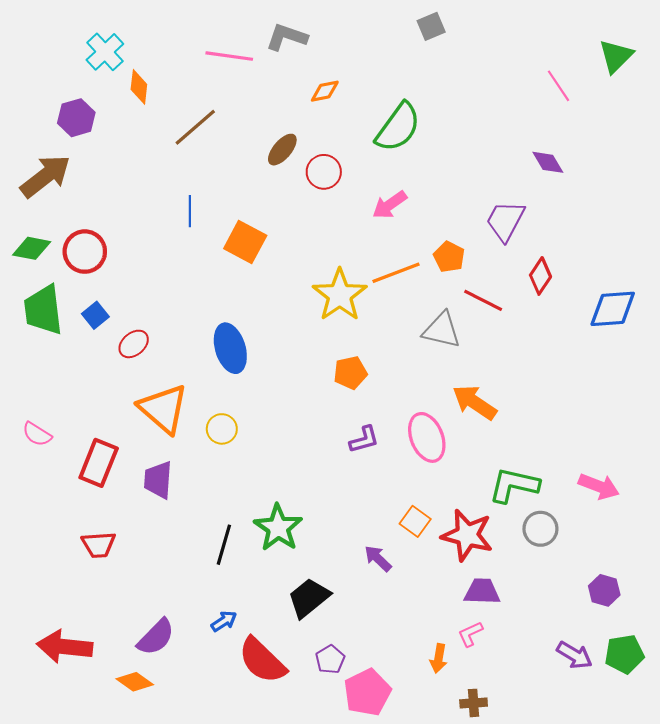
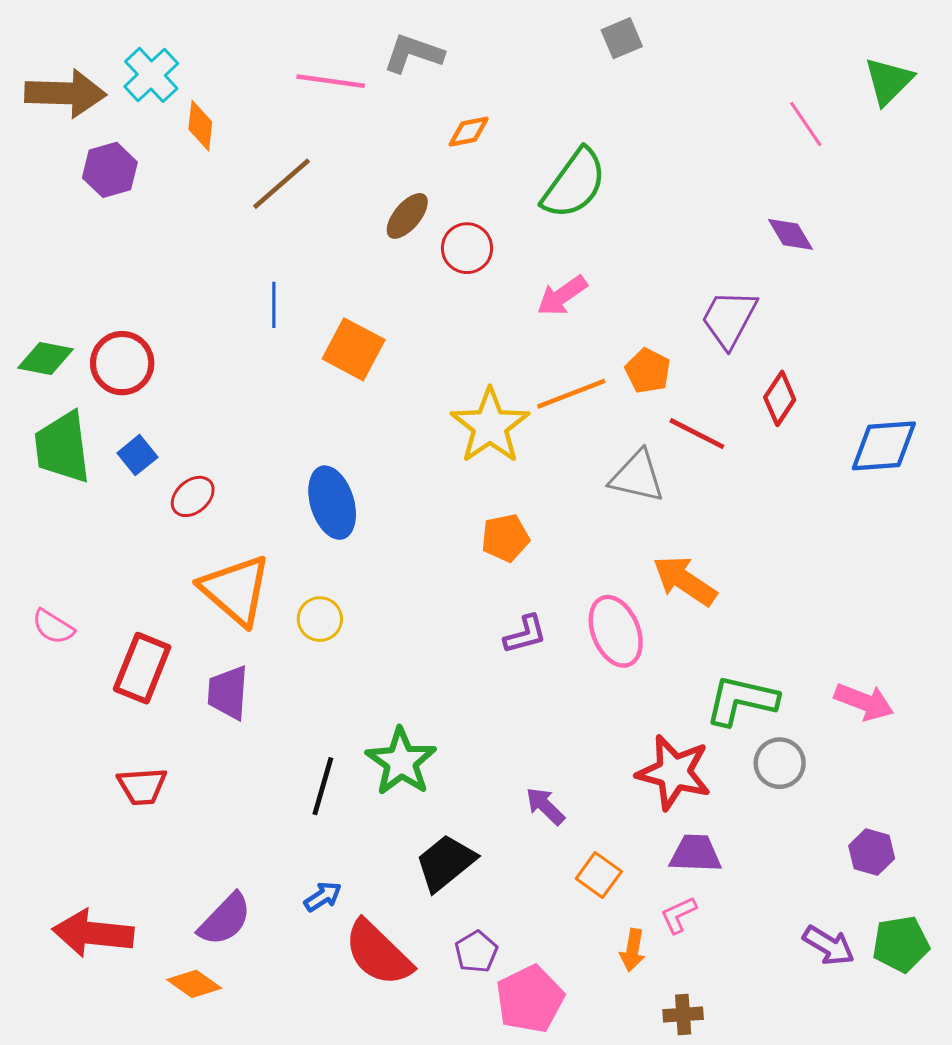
brown arrow: (45, 176) -> (65, 93), moved, turned 40
orange square: (415, 521) -> (599, 875), moved

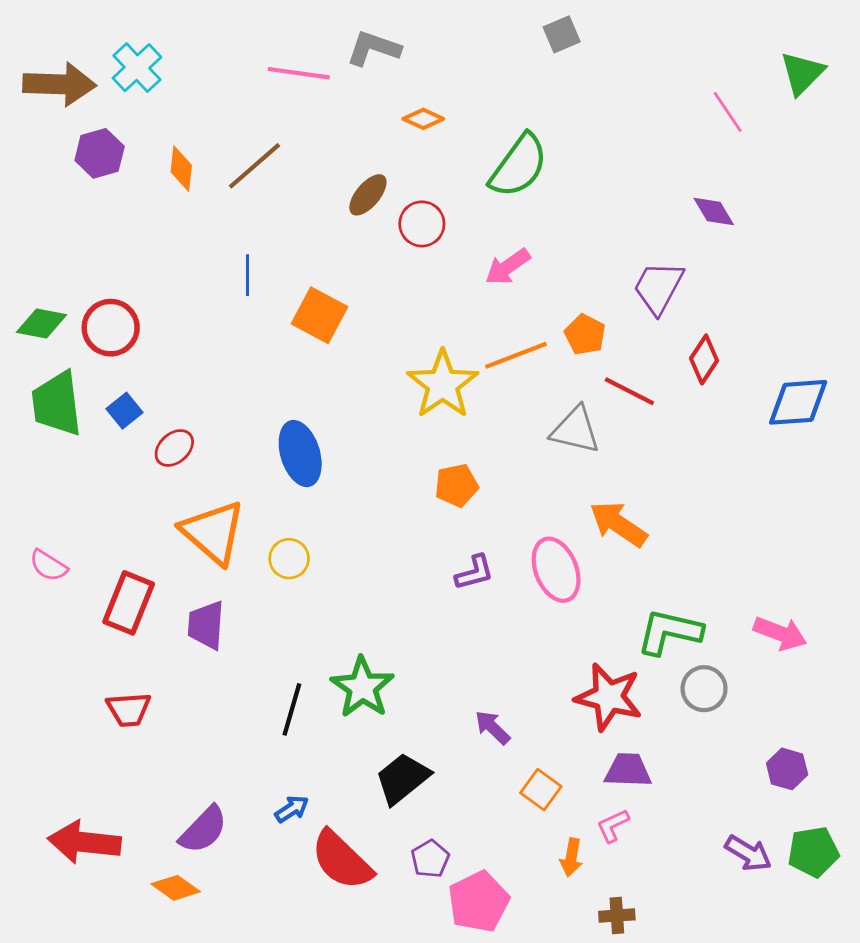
orange diamond: (200, 126) -> (181, 169), moved
orange diamond: (469, 132) -> (423, 119), turned 36

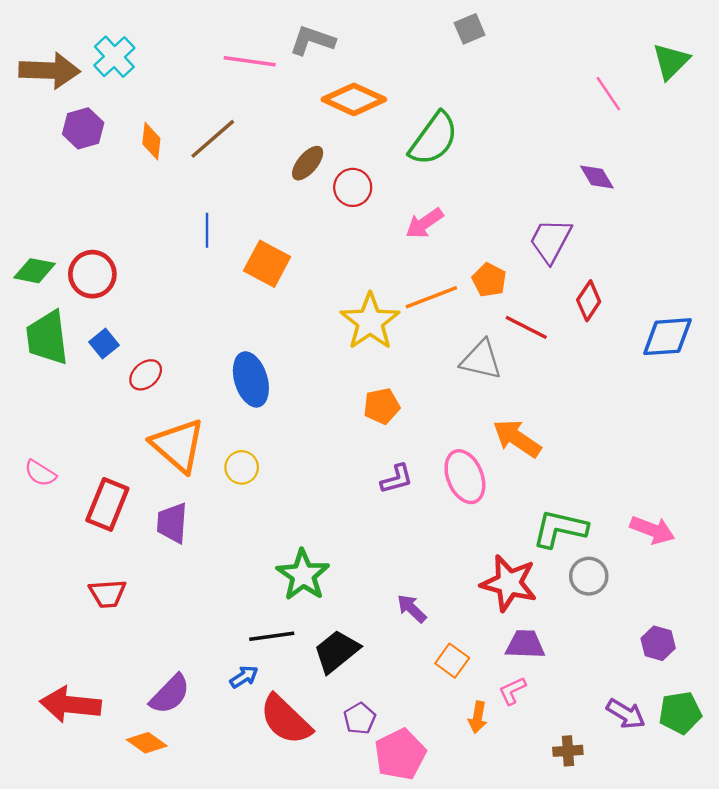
orange diamond: (423, 119) -> (354, 99), size x1.8
black line: (292, 709) -> (272, 636), moved, turned 66
brown cross: (617, 916) -> (568, 751), moved

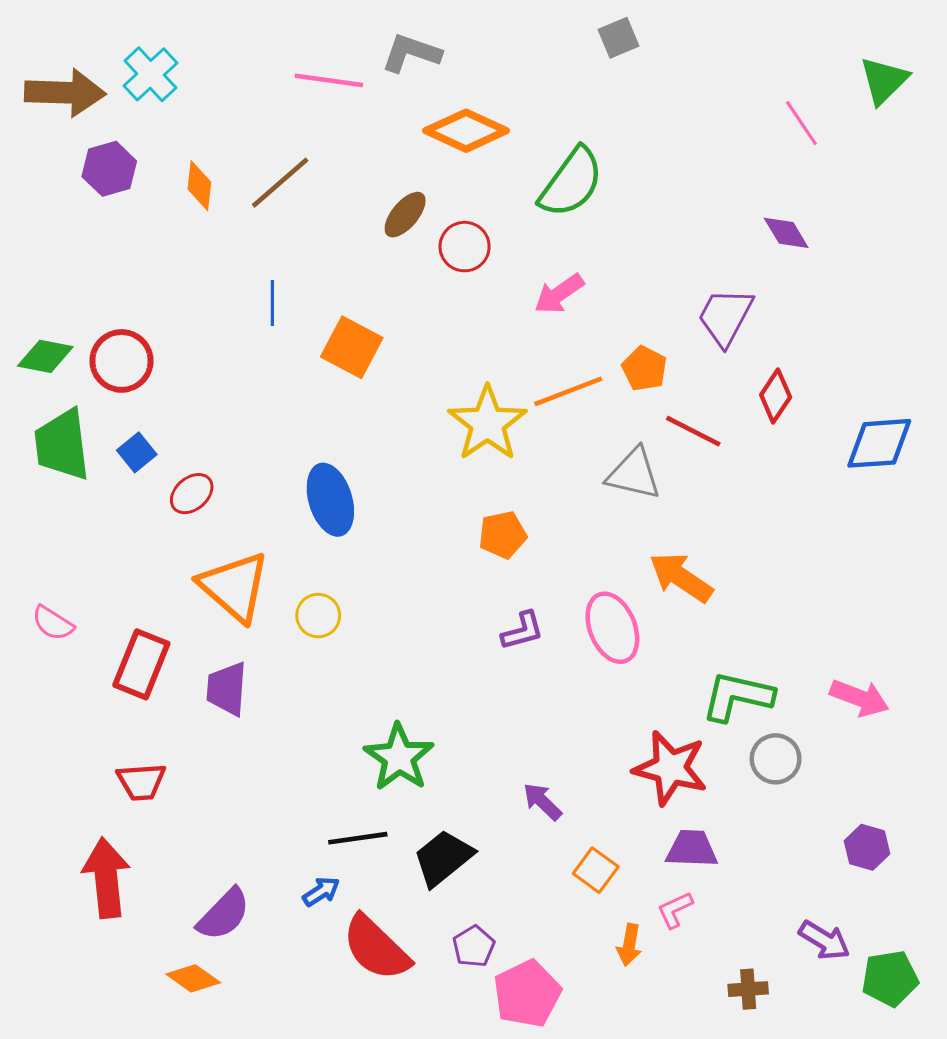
red arrow: (70, 705) -> (106, 878), moved, turned 78
green pentagon: (680, 713) -> (890, 978), moved

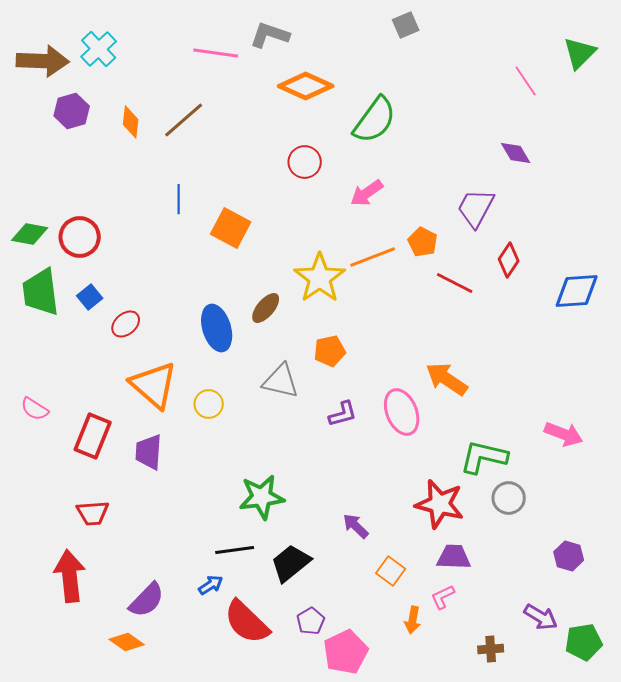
brown ellipse: (405, 215) -> (266, 308), moved
gray triangle: (634, 474) -> (281, 381), moved
pink arrow: (859, 698) -> (564, 434), moved
green star: (399, 757) -> (262, 497), turned 30

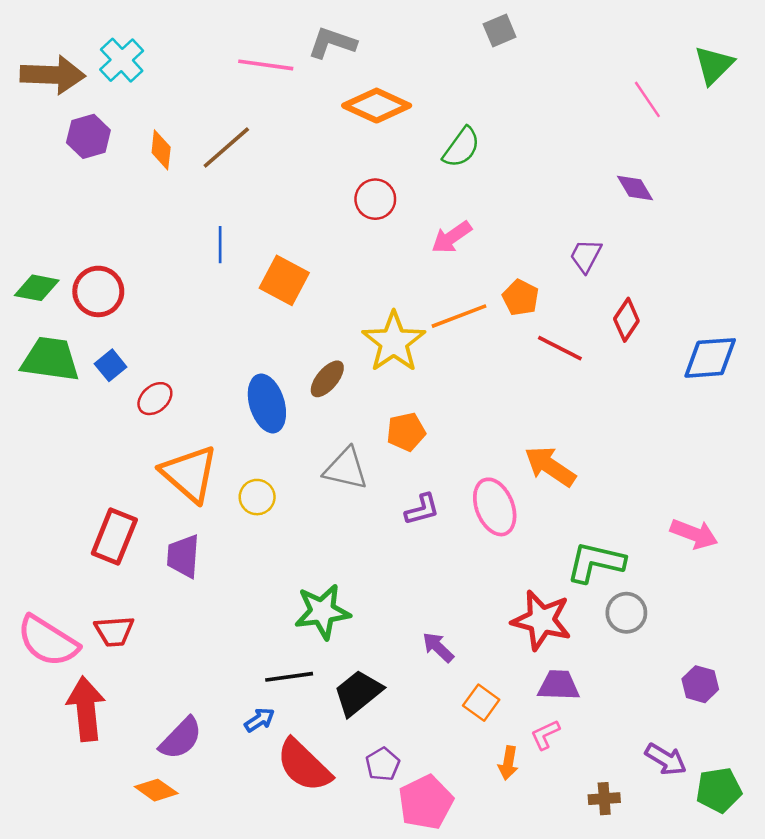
green semicircle: (375, 120) -> (461, 147), size x0.7
purple trapezoid: (476, 208) -> (586, 256), size x0.7
green trapezoid: (41, 292) -> (50, 359), turned 105
pink semicircle: (35, 409) -> (48, 641), moved, size x1.8

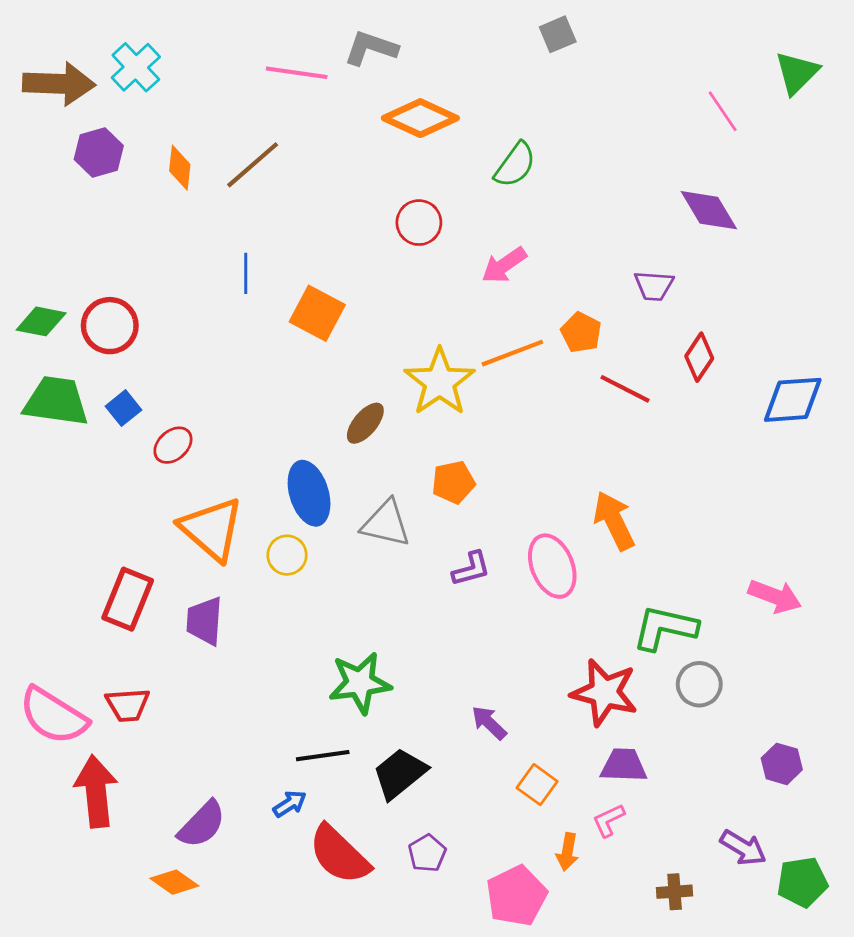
purple diamond: (635, 188) -> (709, 210), size x1.4
purple trapezoid: (586, 256) -> (654, 286), turned -114
blue ellipse: (267, 403) -> (309, 493), moved
orange arrow: (550, 466) -> (614, 521), turned 30
pink pentagon: (426, 802) -> (516, 896), moved

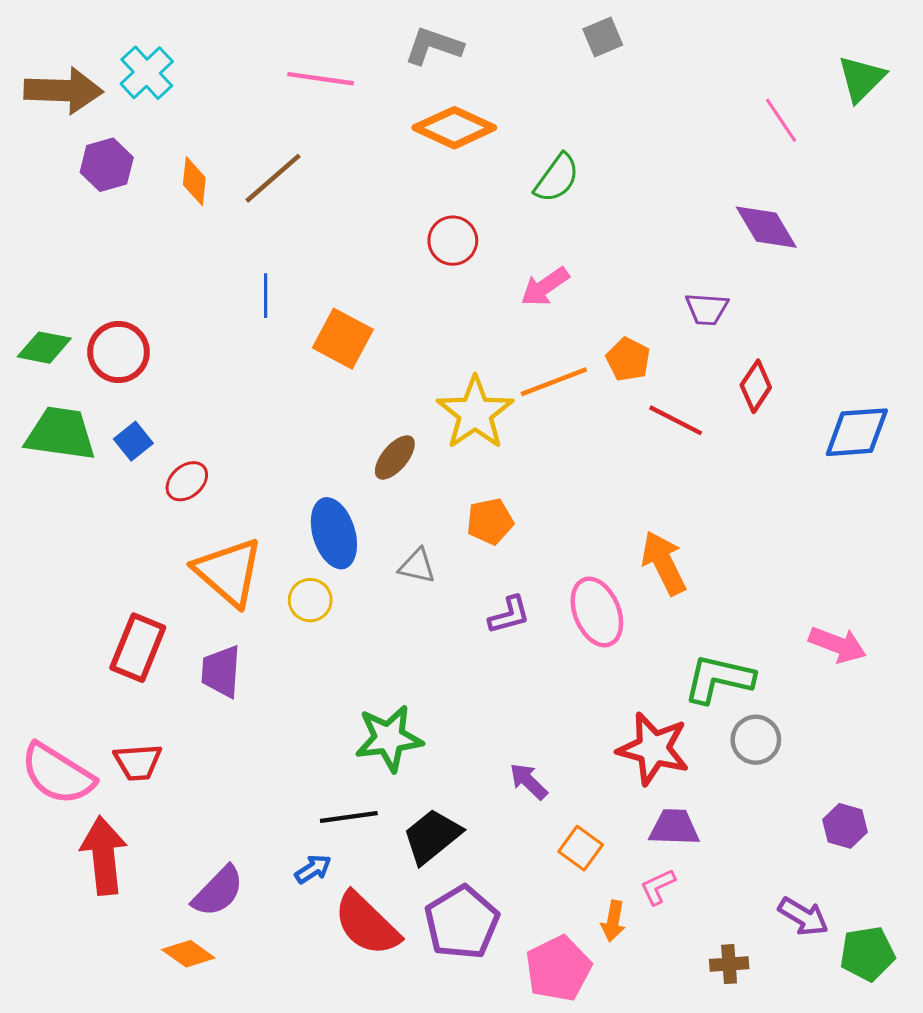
gray L-shape: (371, 48) -> (433, 46), moved
gray triangle: (386, 523) -> (417, 566), size x0.7
purple pentagon: (427, 853) -> (462, 922), size x1.8

